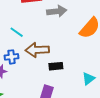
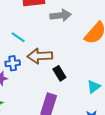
black rectangle: (56, 66) -> (59, 73), turned 64

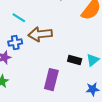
black rectangle: (59, 73) -> (75, 60), moved, turned -40

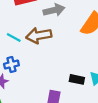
brown arrow: (40, 34) -> (39, 35), moved

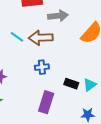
blue cross: (11, 65) -> (42, 67), moved

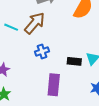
brown arrow: (41, 38) -> (35, 23), turned 145

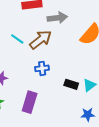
purple rectangle: (54, 85) -> (30, 102), moved

